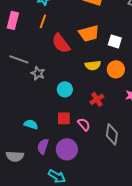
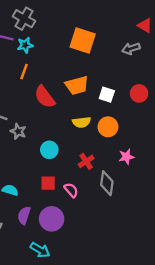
gray diamond: (112, 134) -> (107, 183), moved

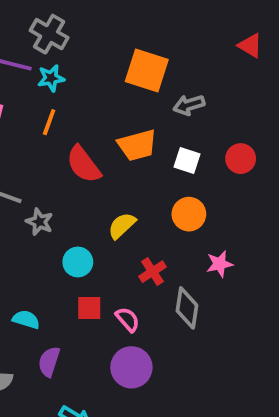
gray arrow: (131, 49) -> (189, 105), moved
yellow semicircle: (82, 122) -> (122, 226), moved, turned 144
cyan circle: (49, 150) -> (78, 262), moved
purple circle: (52, 219) -> (131, 367), moved

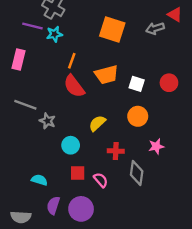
gray arrow: (189, 105) -> (155, 28), moved
orange line: (49, 122) -> (72, 61), moved
red cross: (153, 272) -> (116, 151), turned 35
purple circle: (131, 367) -> (81, 209), moved

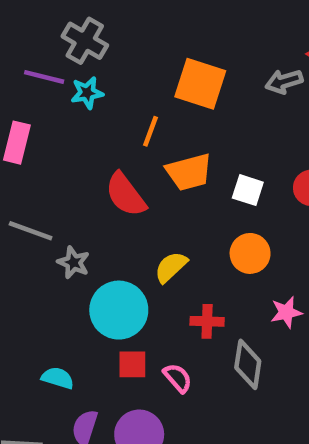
orange line: (72, 61) -> (150, 131), moved
cyan circle: (71, 145) -> (119, 310), size x1.6

